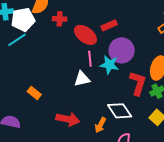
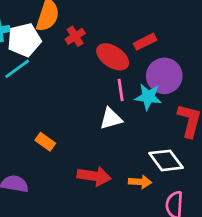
red cross: (60, 19) -> (75, 36), turned -32
orange arrow: (100, 125) -> (140, 182), turned -112

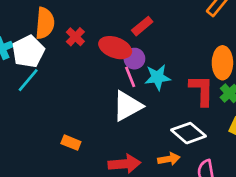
purple circle: (164, 76) -> (134, 59), moved, size x0.6
white triangle: (111, 119) -> (127, 106), size x1.4

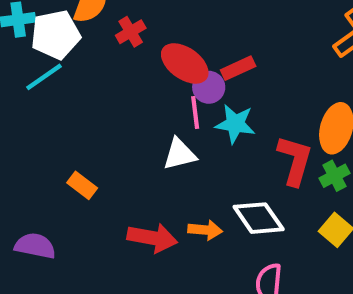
red rectangle: (142, 26) -> (238, 68), moved
white triangle: (127, 106) -> (180, 154), size x0.7
orange arrow: (169, 159) -> (205, 230), moved

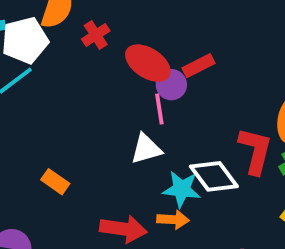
cyan star: (235, 124) -> (182, 189), moved
white diamond: (259, 218) -> (214, 176), moved

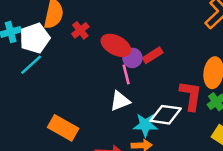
red rectangle: (198, 66) -> (153, 55), moved
white diamond: (214, 176) -> (166, 115), turned -40
orange rectangle: (55, 182) -> (63, 128), size x1.6

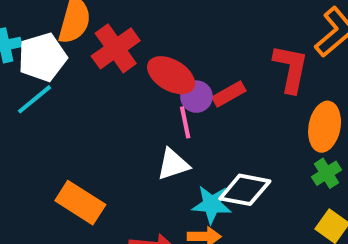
red cross: (80, 30) -> (116, 48), size x1.6
red L-shape: (191, 96) -> (291, 68), moved

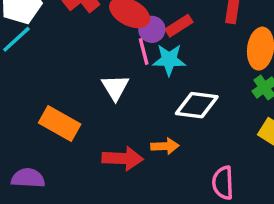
white triangle: (173, 164) -> (115, 87), moved, turned -40
cyan star: (212, 204) -> (169, 60), moved

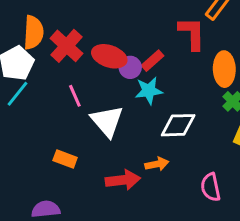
pink line: (144, 51) -> (75, 96), moved
white triangle: (115, 87) -> (107, 121), size x1.4
orange rectangle: (60, 124) -> (65, 159), size x0.7

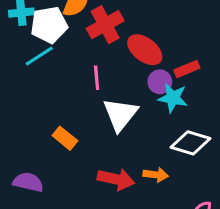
purple circle: (130, 67) -> (160, 82), moved

